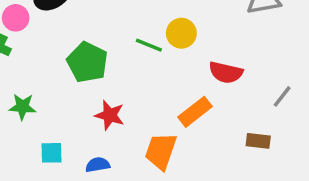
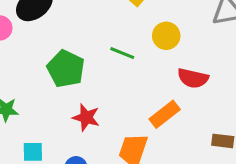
yellow circle: (181, 33) -> (166, 36), moved

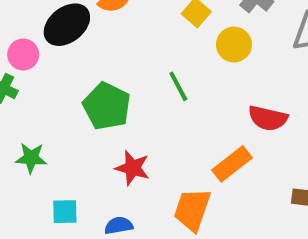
yellow circle: (166, 36) -> (234, 45), moved
green line: (122, 53) -> (178, 86), turned 40

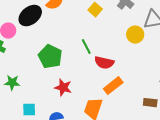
yellow circle: (234, 45) -> (135, 35), moved
red semicircle: (268, 118) -> (104, 63), moved

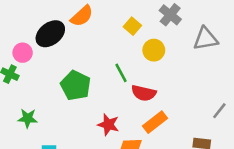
yellow circle: (135, 35) -> (154, 50), moved
red star: (63, 88) -> (108, 125), moved

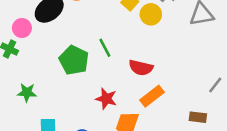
yellow circle: (154, 50) -> (151, 14), moved
green line: (121, 73) -> (105, 48), moved

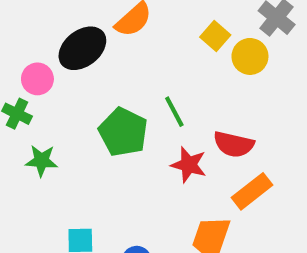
green star: (27, 92) -> (42, 161), moved
red star: (106, 99) -> (189, 165), moved

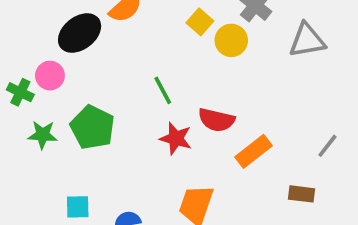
pink circle: (37, 79) -> (50, 76), moved
green pentagon: (123, 132) -> (92, 127), moved
orange rectangle: (252, 191) -> (253, 151), moved

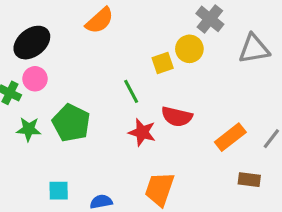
yellow square: (200, 22) -> (163, 63), moved, turned 30
black ellipse: (80, 33) -> (32, 43), moved
orange rectangle: (253, 151) -> (230, 137), moved

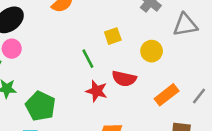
yellow circle: (189, 49) -> (152, 51), moved
green pentagon: (71, 123) -> (40, 106), moved

